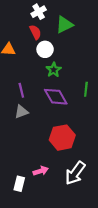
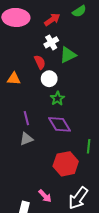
white cross: (39, 12) -> (51, 42), moved
green line: (86, 89) -> (89, 146), moved
pink arrow: (41, 171) -> (45, 196), turned 64

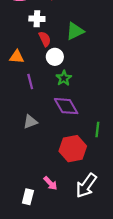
white cross: (51, 42) -> (37, 19), moved, turned 32
purple line: (26, 118) -> (30, 81), moved

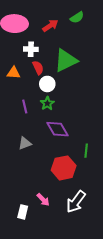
green triangle: (75, 31) -> (66, 60), size x1.4
orange triangle: (17, 57) -> (13, 73), moved
green star: (64, 78) -> (47, 103), moved

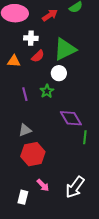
red semicircle: (38, 68) -> (38, 56), turned 72
white circle: (47, 84) -> (59, 73), moved
purple diamond: (58, 129) -> (71, 118), moved
red hexagon: (64, 168) -> (33, 154), moved

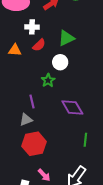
green triangle: (65, 49) -> (66, 38), size x0.7
purple line: (25, 94) -> (32, 101), moved
green line: (85, 137) -> (85, 140), moved

